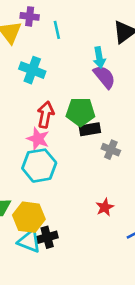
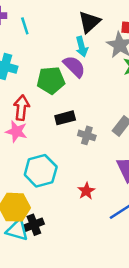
cyan arrow: (99, 57) -> (82, 47), moved
green pentagon: (81, 112) -> (51, 80), moved
cyan hexagon: (39, 166) -> (41, 171), moved

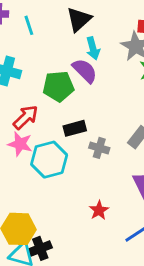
black triangle: (89, 22) -> (79, 19), moved
red arrow: (21, 108) -> (26, 117), turned 40
cyan hexagon: (41, 171) -> (49, 160), moved

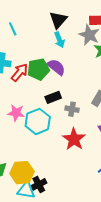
black triangle: (79, 19) -> (58, 20), moved
purple semicircle: (85, 71) -> (56, 67), moved
red arrow: (26, 117) -> (20, 72), moved
red star: (99, 210) -> (74, 139), moved, size x1.6

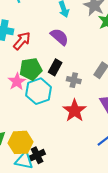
green pentagon: (38, 69) -> (31, 69), moved
black rectangle: (53, 97) -> (55, 67), turned -42
pink star: (16, 113) -> (17, 82), turned 30

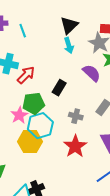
purple semicircle: (59, 37) -> (92, 73), moved
black rectangle: (55, 67) -> (59, 88), moved
yellow hexagon: (21, 142) -> (30, 142), moved

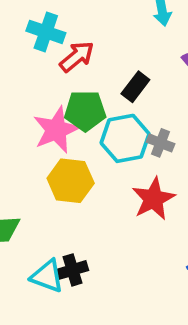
pink star: (19, 115) -> (56, 130), size x1.4
cyan hexagon: (40, 126) -> (125, 138), moved

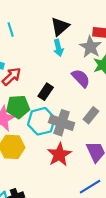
gray cross: (161, 143) -> (62, 123), size x1.6

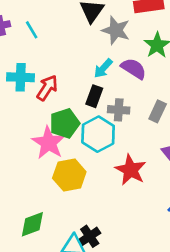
gray star: (90, 47) -> (116, 30), moved
cyan arrow: (58, 48) -> (103, 68), moved, turned 70
gray cross: (62, 123) -> (119, 110), moved, size x0.7

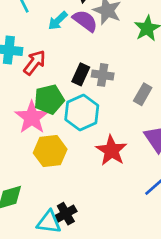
cyan arrow: (103, 68) -> (58, 21), moved
purple semicircle: (134, 69) -> (85, 21), moved
gray cross: (119, 110) -> (103, 75), moved

